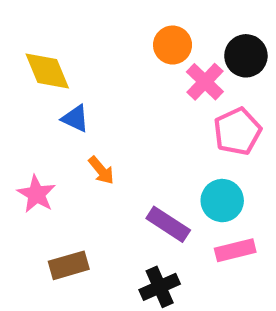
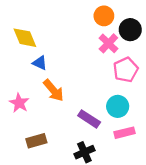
orange circle: (173, 45) -> (104, 16), moved
orange arrow: (101, 170) -> (54, 90), size x1.5

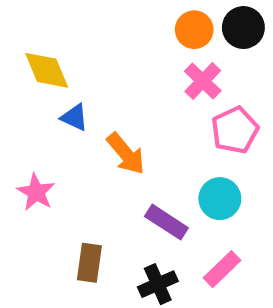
black circle: (130, 30) -> (243, 28), moved
orange arrow: (54, 90) -> (126, 154), moved
pink rectangle: (125, 133) -> (222, 269), moved, turned -30
brown rectangle: (36, 141) -> (89, 263), moved, turned -66

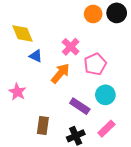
pink cross: (203, 81) -> (71, 47), moved
pink pentagon: (235, 130) -> (95, 64), moved
orange arrow: (126, 154) -> (60, 73), turned -100

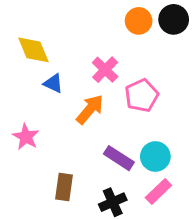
cyan circle: (105, 95) -> (155, 156), moved

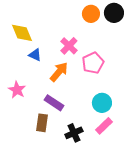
purple rectangle: (119, 158) -> (54, 103), moved

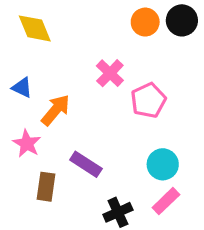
yellow diamond: (22, 33) -> (35, 28), moved
blue triangle: (35, 55) -> (22, 88), moved
orange arrow: (59, 72) -> (56, 110), moved
brown rectangle: (42, 123) -> (46, 187), moved

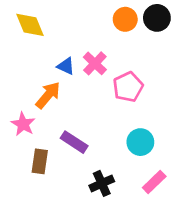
blue triangle: (22, 88) -> (66, 66), moved
pink rectangle: (166, 201) -> (154, 182), moved

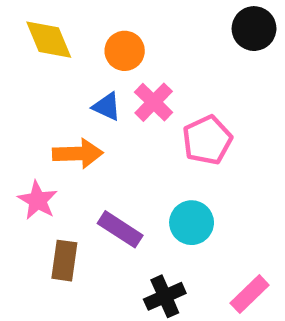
orange circle: (125, 19) -> (125, 51), moved
orange arrow: (48, 95) -> (78, 153), turned 48
cyan circle: (140, 142) -> (192, 223), moved

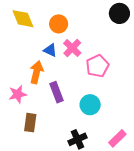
orange arrow: (78, 153) -> (37, 72), turned -75
pink star: (38, 200) -> (18, 94), turned 30
purple rectangle: (120, 229) -> (56, 92), moved, turned 36

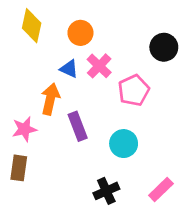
black circle: (119, 13) -> (164, 47), moved
yellow diamond: (23, 19) -> (32, 26), turned 35
brown rectangle: (30, 123) -> (19, 168), moved

